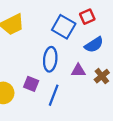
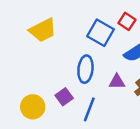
red square: (87, 17) -> (127, 21), turned -32
purple square: (31, 84) -> (64, 97), turned 32

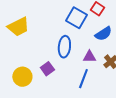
yellow trapezoid: (43, 30) -> (18, 27), moved
blue line: (89, 109) -> (83, 79), moved

